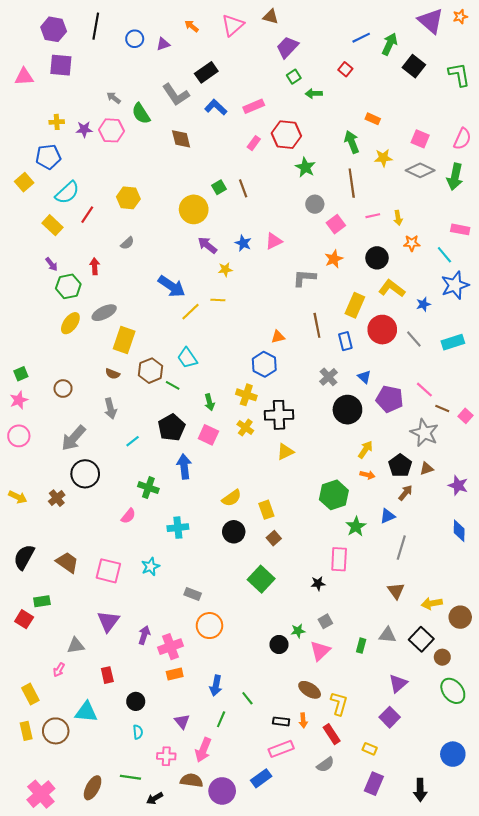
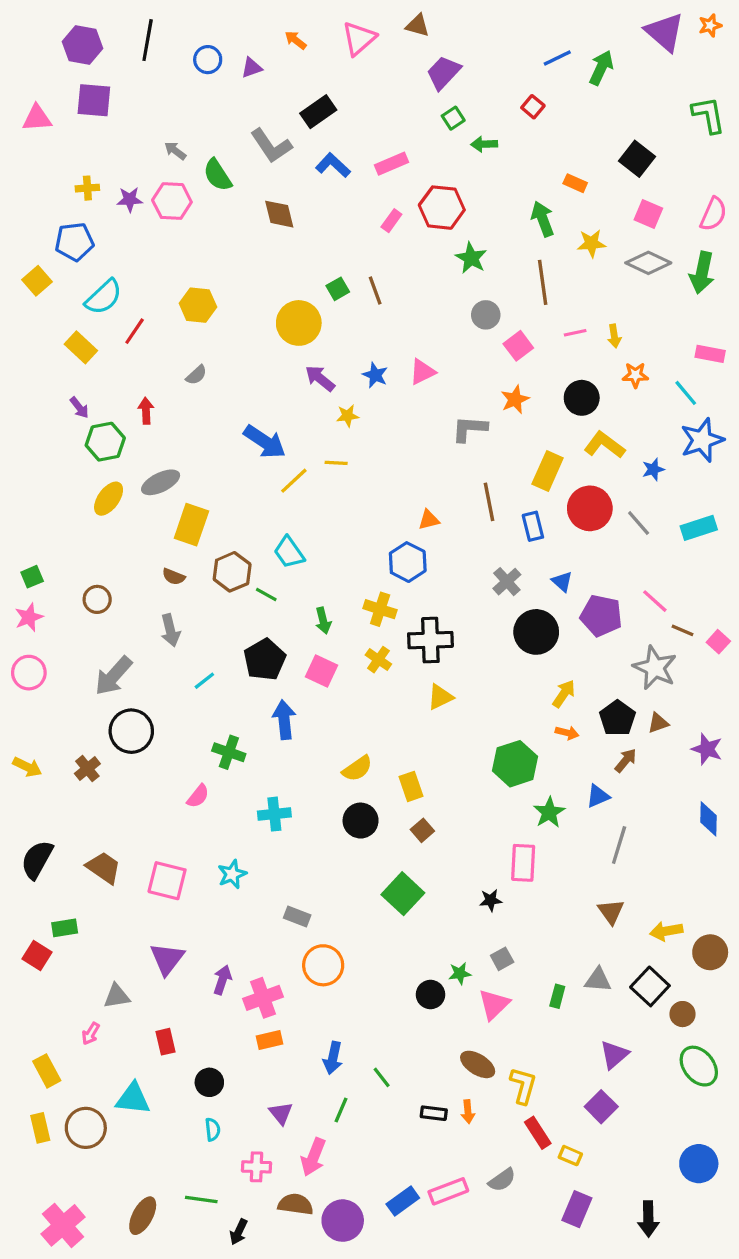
black square: (414, 66) -> (637, 159), moved
red rectangle: (332, 734) -> (538, 1133), moved
pink rectangle: (281, 749) -> (448, 1191), moved
black arrow: (155, 798) -> (239, 1232), turned -35

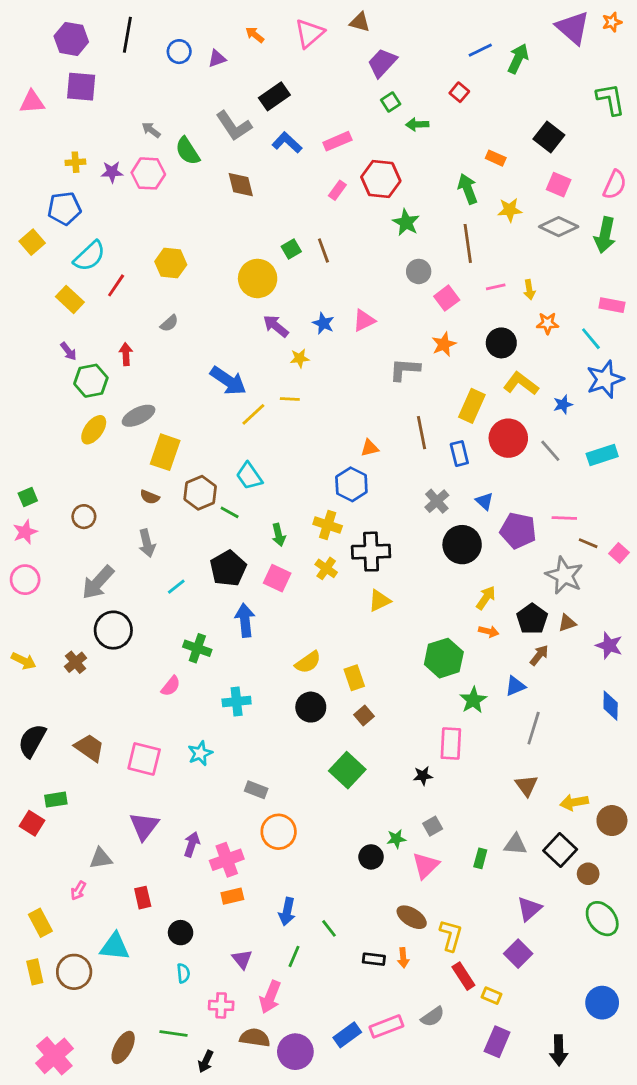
pink line: (655, 601) -> (564, 518), turned -40

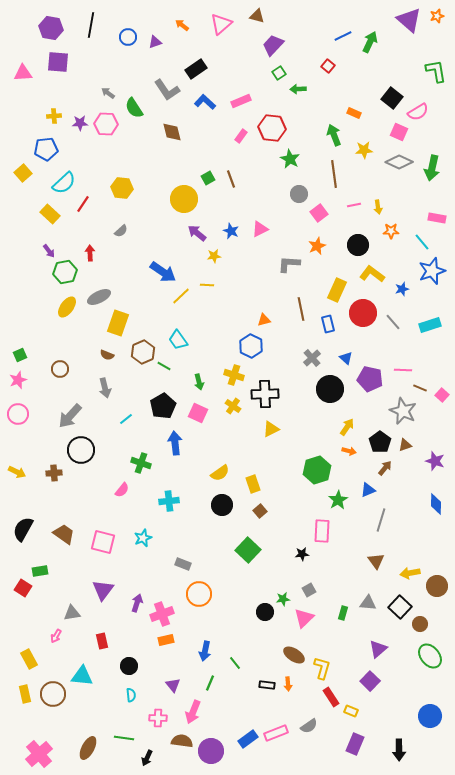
pink semicircle: (615, 185) -> (418, 112), moved, turned 35
brown cross: (75, 662) -> (54, 473), turned 35

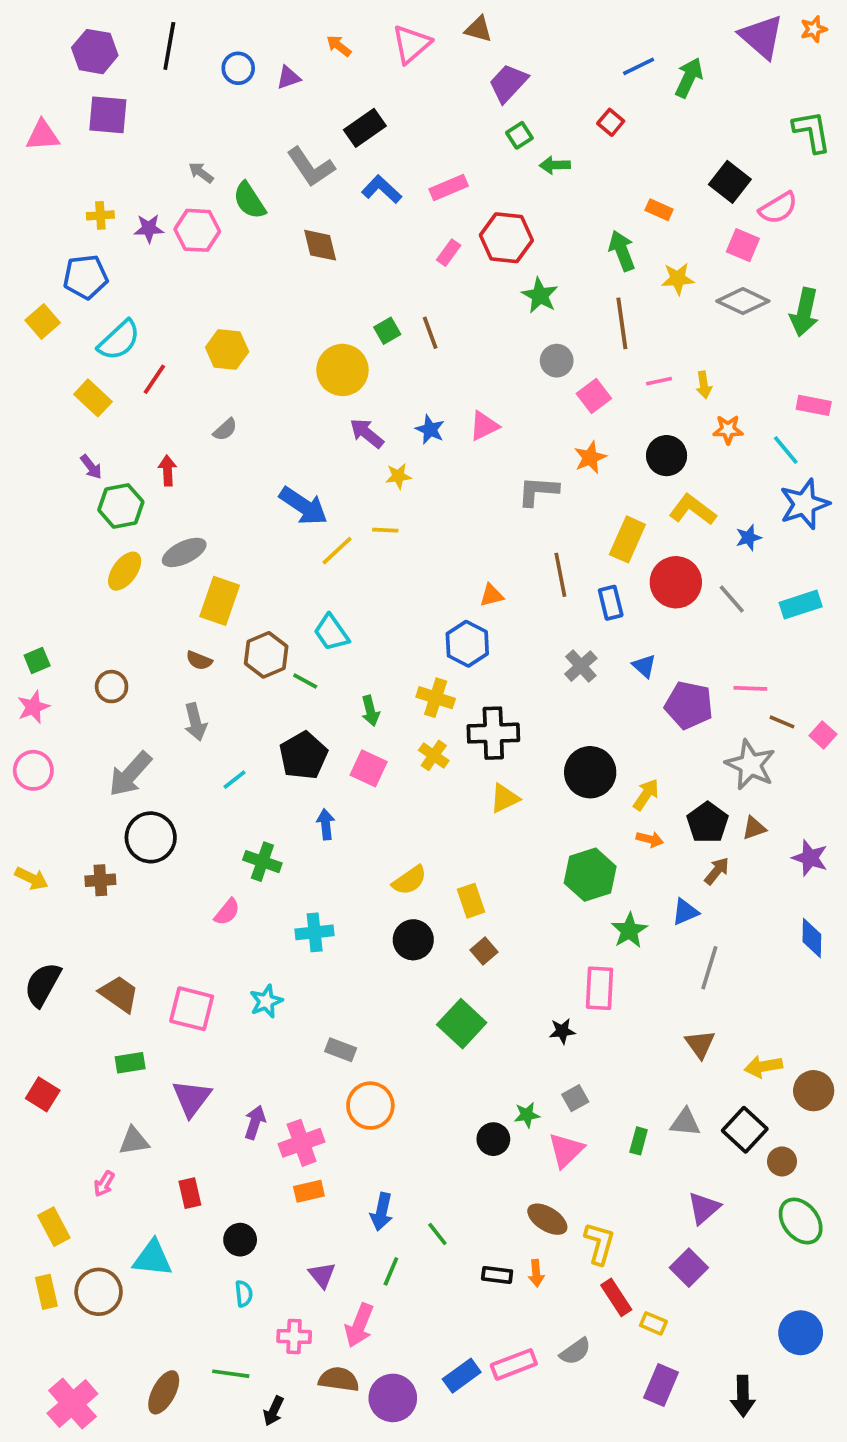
black circle: (330, 389) -> (590, 772), moved
blue arrow: (175, 443) -> (326, 824), size x0.7
green rectangle: (40, 571) -> (130, 1063), moved

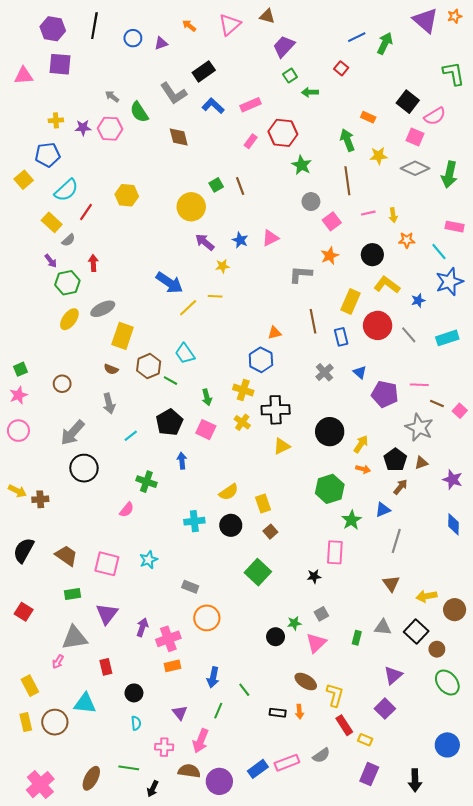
gray semicircle: (225, 430) -> (68, 240), moved
brown cross: (100, 880) -> (40, 499), moved
cyan cross: (315, 932) -> (194, 521), moved
gray triangle: (134, 1141) -> (75, 638), size x1.5

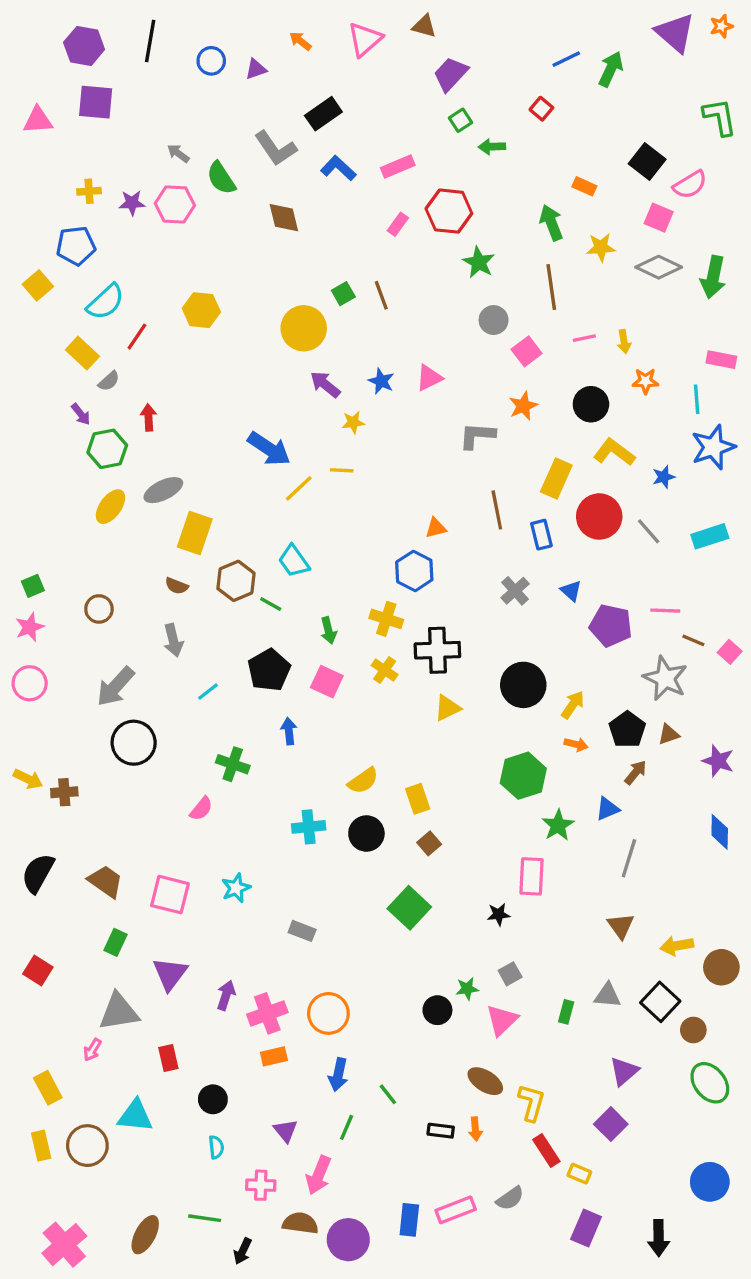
cyan line: (439, 252) -> (697, 399), turned 36
green rectangle: (73, 594) -> (115, 942), turned -56
orange circle: (207, 618) -> (328, 1013), moved
blue rectangle: (258, 769) -> (409, 1220), turned -48

